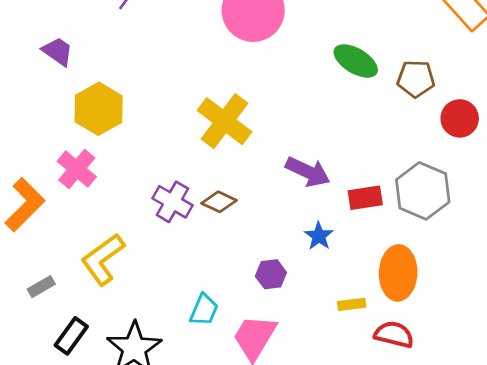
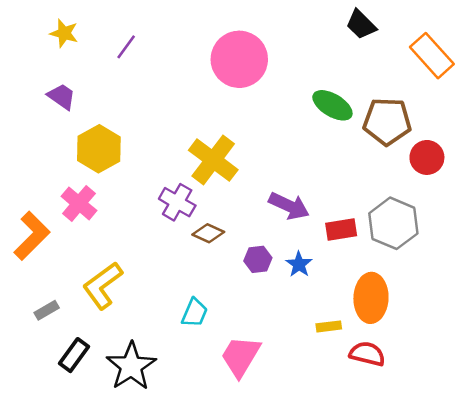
brown pentagon: (416, 79) -> (387, 121), size x1.4
purple cross: (172, 202) -> (177, 202), moved
purple hexagon: (271, 274) -> (258, 259), moved
cyan trapezoid: (204, 310) -> (195, 313), moved

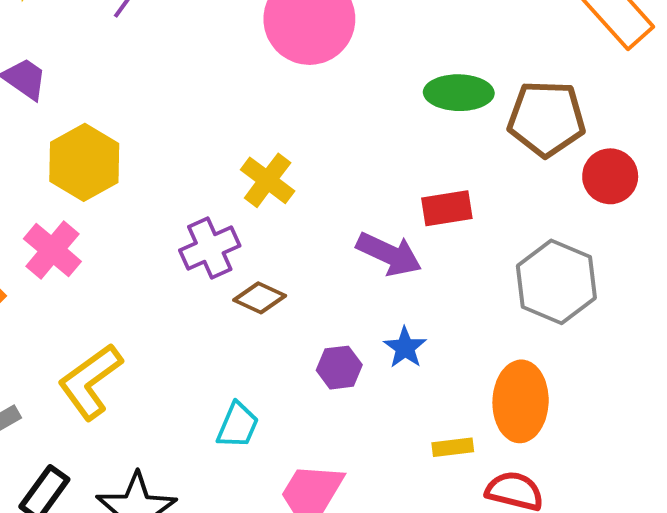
green ellipse: (332, 105) -> (459, 93), turned -30
yellow cross: (213, 160) -> (268, 180), size x0.7
purple cross: (177, 202) -> (210, 248), turned 36
red rectangle: (341, 230) -> (447, 208), moved
purple hexagon: (258, 259) -> (339, 368), moved

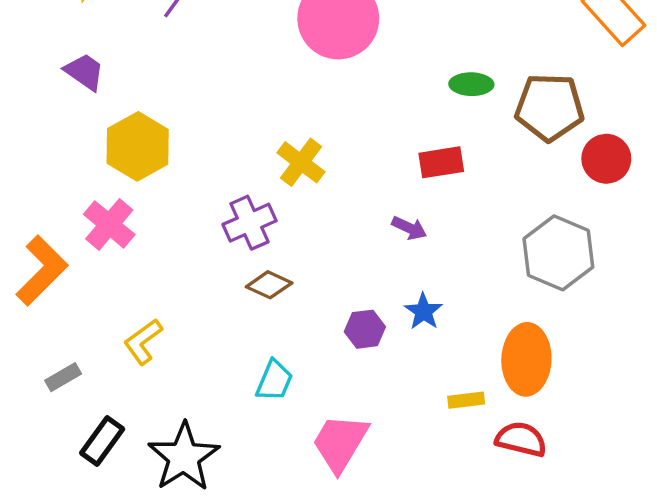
green ellipse: (459, 93) -> (471, 84), size x0.7
red rectangle: (447, 208) -> (441, 162), moved
purple arrow: (389, 254) -> (409, 228), size x0.6
brown diamond: (260, 298) -> (269, 285), moved
yellow L-shape: (90, 381) -> (143, 342), size x0.7

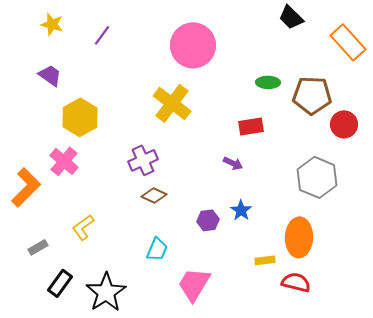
yellow cross: (301, 162) -> (172, 103), moved, size x1.4

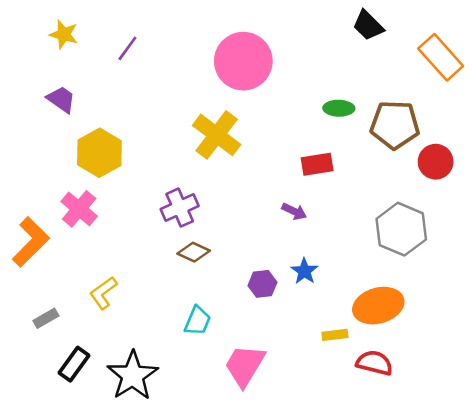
orange ellipse: (299, 237) -> (378, 306), turned 72

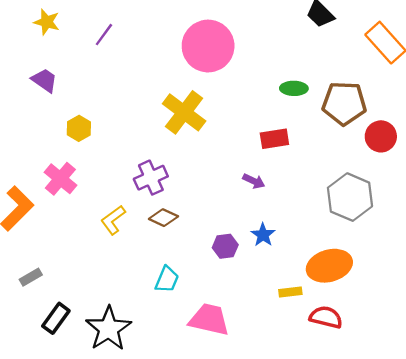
yellow hexagon: (99, 153) -> (79, 128), size x0.6
yellow L-shape: (103, 293) -> (113, 220), moved
pink trapezoid: (245, 365) -> (209, 319), turned 72

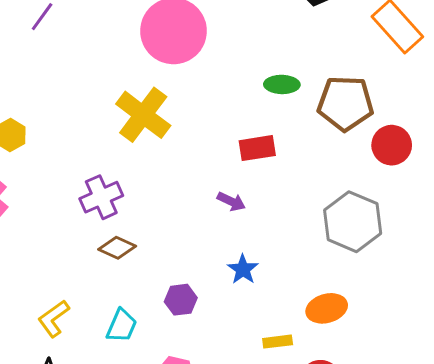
yellow L-shape: (113, 220) -> (54, 318), moved
purple hexagon: (225, 246) -> (181, 300), moved
orange ellipse: (329, 266) -> (327, 308), size x0.7

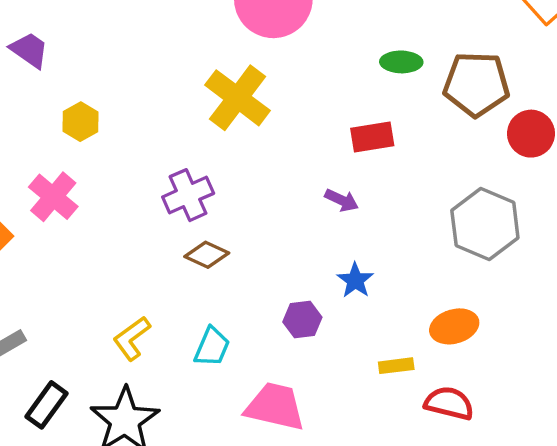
purple hexagon: (181, 300) -> (302, 320), moved

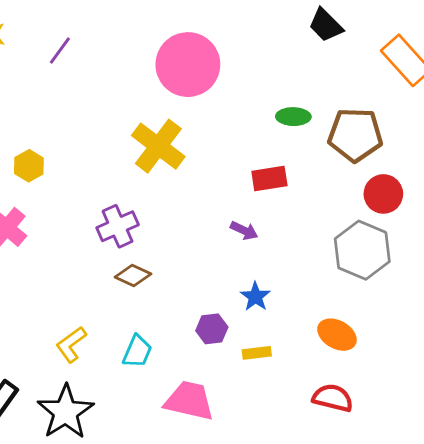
red circle: (531, 134) -> (383, 194), moved
orange ellipse: (454, 326) -> (337, 335), turned 45
yellow rectangle: (396, 366) -> (257, 353), moved

